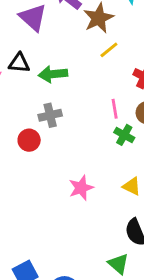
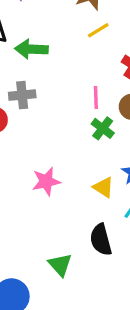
green triangle: (118, 264) -> (60, 265), moved

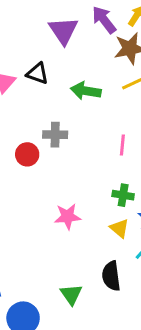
green arrow: (31, 49) -> (86, 91), moved
green cross: (103, 128) -> (123, 195), moved, turned -35

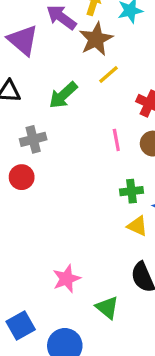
green arrow: (86, 91) -> (63, 95), turned -36
gray cross: (55, 135) -> (33, 139), moved
pink star: (68, 217) -> (66, 279), moved

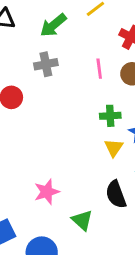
gray cross: (33, 139) -> (46, 64), moved
yellow triangle: (137, 226) -> (114, 148), turned 36

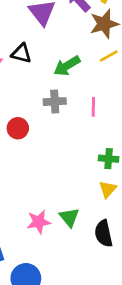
pink line: (99, 69) -> (93, 107), moved
green triangle: (82, 220) -> (69, 217), moved

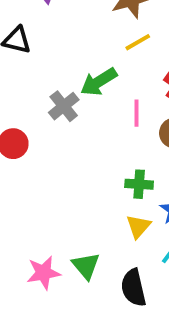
green arrow: (67, 66) -> (99, 82), moved
gray cross: (55, 102) -> (64, 106), turned -35
pink line: (93, 107) -> (136, 113), moved

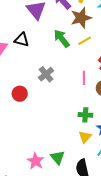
green arrow: (99, 82) -> (62, 38), moved, turned 84
pink star: (44, 273) -> (36, 161), turned -30

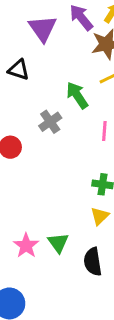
green arrow: (62, 38) -> (77, 95), moved

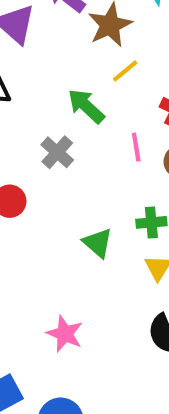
green triangle: (58, 243) -> (98, 243), moved

